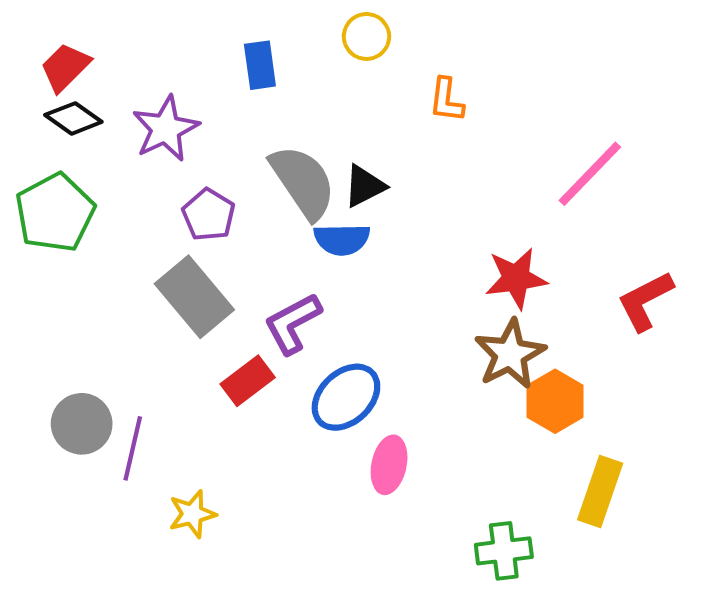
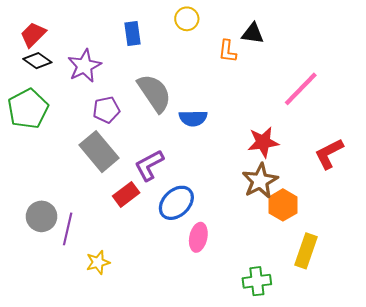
black triangle: (364, 186) -> (253, 33), moved, turned 35
purple pentagon: (209, 215) -> (106, 110), turned 30
blue semicircle: (342, 239) -> (193, 118), moved

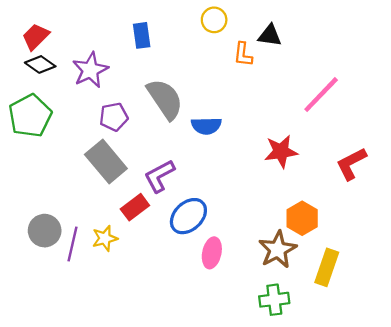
yellow circle: (187, 19) -> (214, 20), moved
brown star: (260, 181) -> (278, 250), moved
yellow star: (98, 262) -> (105, 238), moved

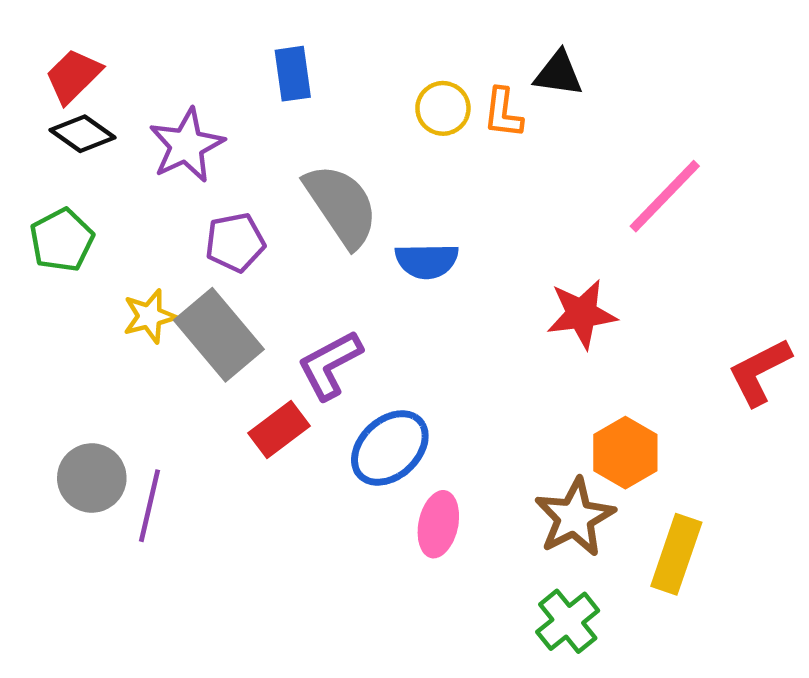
yellow circle: (214, 20) -> (443, 108), moved
green pentagon: (30, 116) -> (62, 240), size x0.7
red L-shape: (351, 164) -> (759, 372), moved
yellow star: (105, 238) -> (150, 316), moved
green cross: (274, 300) -> (568, 621), turned -32

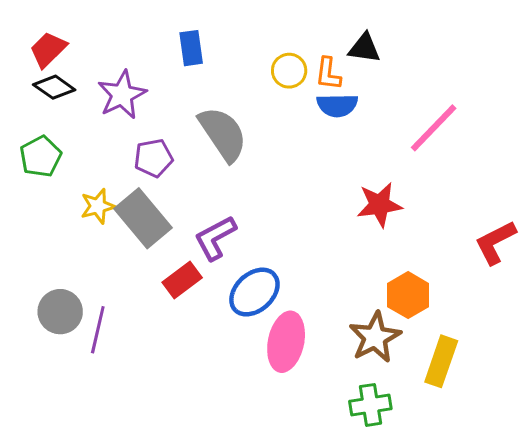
blue semicircle: (427, 261) -> (337, 105), moved
pink ellipse: (438, 524) -> (286, 342), size x1.4
green cross: (568, 621) -> (370, 405), turned 30

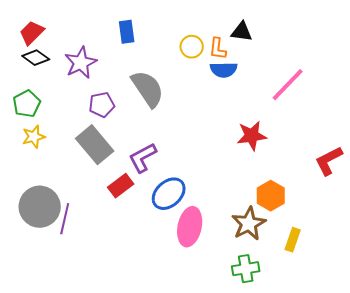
yellow star: (98, 206) -> (34, 137), moved
gray circle: (60, 312) -> (40, 207), size x1.4
yellow rectangle: (441, 361) -> (293, 240), size x0.7

